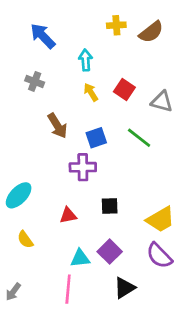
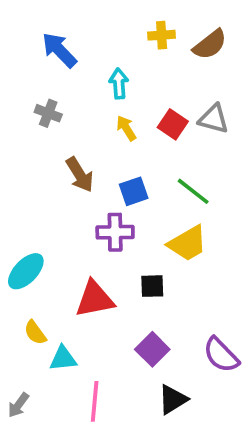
gray triangle: (162, 102) -> (214, 119), moved
red triangle: (68, 215) -> (95, 299), size x1.6
yellow trapezoid: (161, 219) -> (188, 243), moved
cyan triangle: (80, 258) -> (63, 359), moved

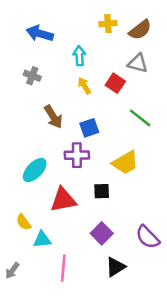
blue arrow: (59, 50) -> (40, 34), turned -30
gray triangle: (214, 119) -> (138, 63), moved
green line: (193, 191) -> (140, 118), moved
cyan ellipse: (26, 271) -> (35, 170), moved

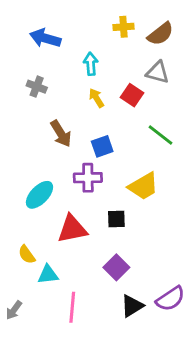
purple semicircle: (148, 237) -> (170, 299), moved, turned -80

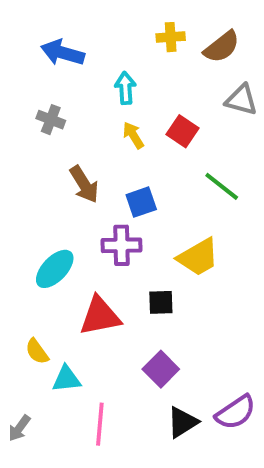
gray triangle: (158, 72) -> (241, 100), moved

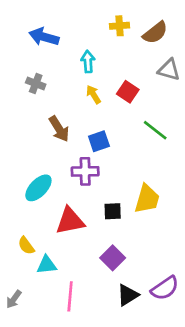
yellow trapezoid: (198, 257) -> (147, 199), moved, turned -44

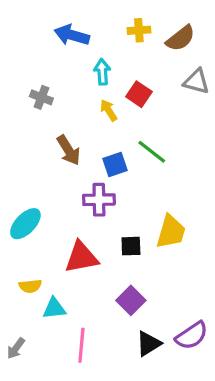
blue arrow: (44, 37) -> (72, 35), moved
red square: (128, 92) -> (139, 94), moved
green line: (155, 130) -> (152, 152), moved
cyan ellipse: (38, 188) -> (25, 224), moved
yellow semicircle: (26, 246) -> (30, 286), turned -60

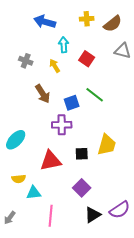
yellow arrow: (109, 110) -> (55, 66), moved

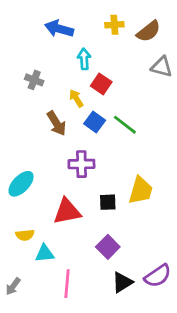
red square: (87, 59) -> (101, 84), moved
yellow arrow: (55, 66) -> (76, 98), moved
blue square: (72, 103) -> (95, 122), moved, turned -35

